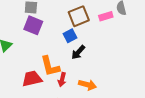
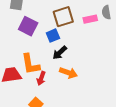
purple square: (33, 25) -> (28, 26), moved
orange arrow: (88, 85) -> (68, 73), moved

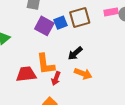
pink rectangle: (90, 19) -> (111, 12), moved
blue square: (53, 36) -> (60, 23), moved

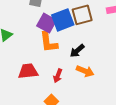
blue square: (60, 23) -> (63, 20), size x1.6
orange L-shape: (46, 64) -> (49, 42), moved

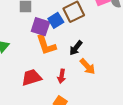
blue square: (63, 20) -> (56, 20), size x0.7
orange arrow: (85, 71) -> (87, 66), turned 36

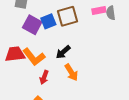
orange L-shape: (46, 45) -> (34, 57), moved, turned -30
red trapezoid: (31, 77) -> (15, 54), moved

